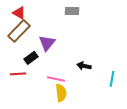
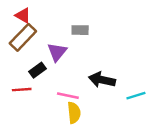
gray rectangle: (72, 11) -> (80, 30), moved
black arrow: (84, 66) -> (102, 80), size x1.5
cyan line: (112, 79) -> (136, 96), turned 63

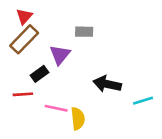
red triangle: (23, 15) -> (24, 16), turned 42
pink line: (68, 96) -> (56, 108), moved

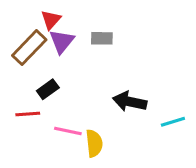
red triangle: (24, 16) -> (51, 20), moved
purple triangle: (60, 55) -> (62, 41), moved

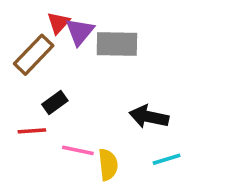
gray rectangle: (102, 38) -> (117, 44), size x1.6
purple triangle: (62, 41) -> (80, 32), moved
cyan line: (173, 122) -> (167, 159), moved

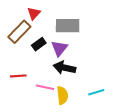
purple triangle: (80, 32) -> (59, 48), moved
black rectangle: (55, 103) -> (39, 44), moved
black arrow: (149, 117) -> (64, 68), moved

